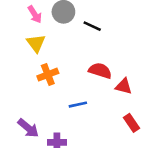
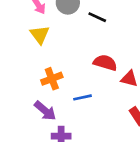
orange cross: (48, 75) -> (52, 79), moved
purple arrow: (28, 128) -> (45, 111), moved

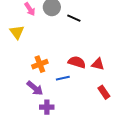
yellow triangle: (40, 35) -> (17, 32), moved
red semicircle: (105, 63) -> (77, 62), moved

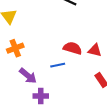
orange cross: (40, 64) -> (15, 48), moved

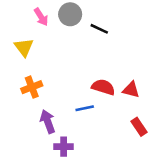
purple arrow: (28, 76) -> (48, 122), turned -150

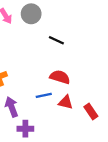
black line: (99, 29) -> (56, 40), moved
red triangle: (131, 90) -> (66, 102), moved

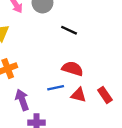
red rectangle: (91, 111) -> (105, 95), moved

